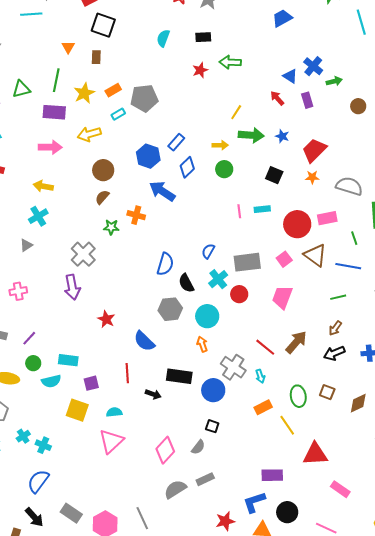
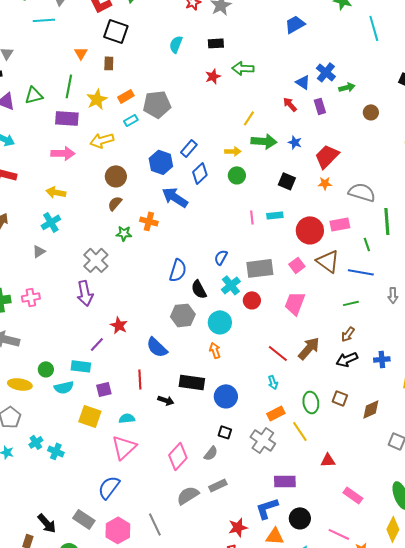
purple line: (29, 338) -> (97, 344), moved
gray cross: (233, 367) -> (263, 440), moved
red triangle: (315, 454) -> (328, 460), size x0.6
blue semicircle: (38, 481) -> (109, 487), moved

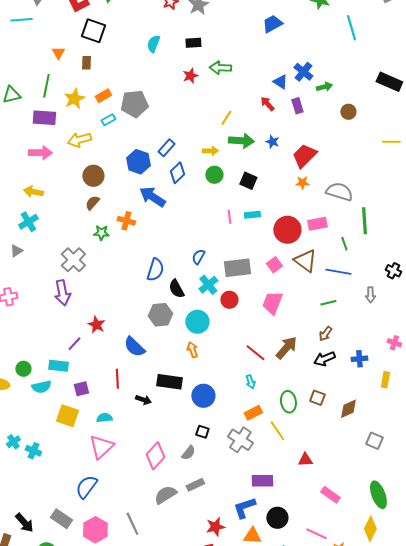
black square: (287, 181) -> (248, 181), moved

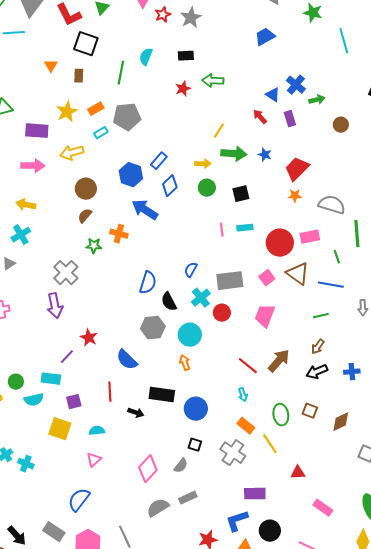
green line: (46, 86) -> (121, 73), moved
black square: (248, 181) -> (241, 194), turned -36
orange rectangle: (253, 413) -> (246, 426), turned 66
pink triangle: (101, 447) -> (94, 460), size x0.6

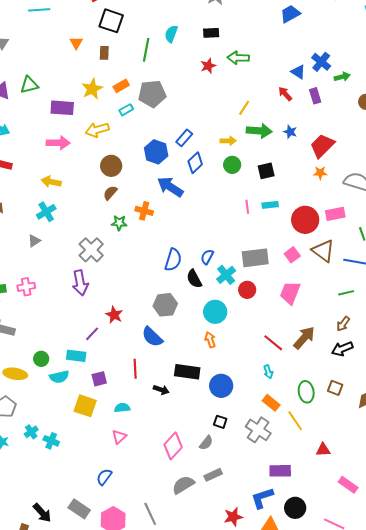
blue semicircle: (191, 270) -> (207, 257), moved
gray hexagon: (153, 328) -> (165, 305), moved
blue semicircle: (79, 500) -> (104, 477), size x0.7

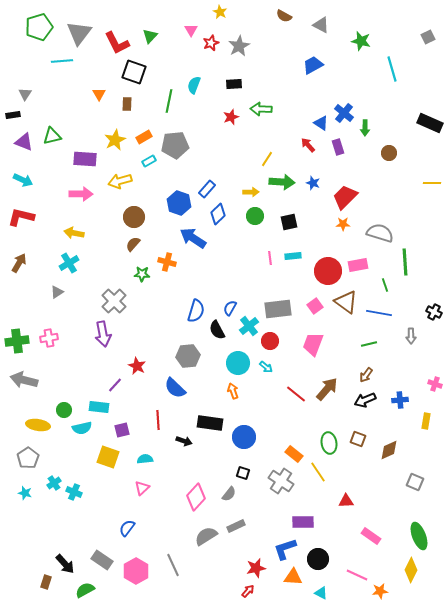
green arrow: (342, 77) -> (365, 128), turned 105
cyan arrow: (268, 372) -> (266, 367), moved, turned -32

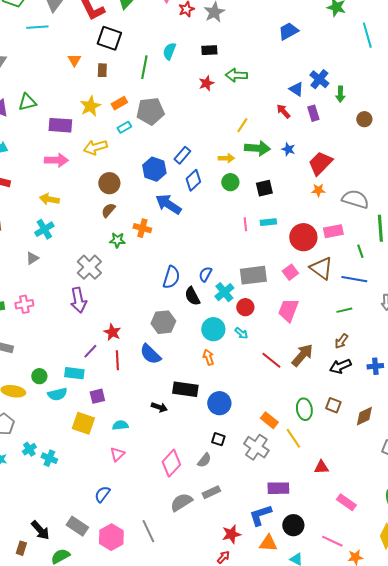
red line: (158, 420) -> (117, 360), moved

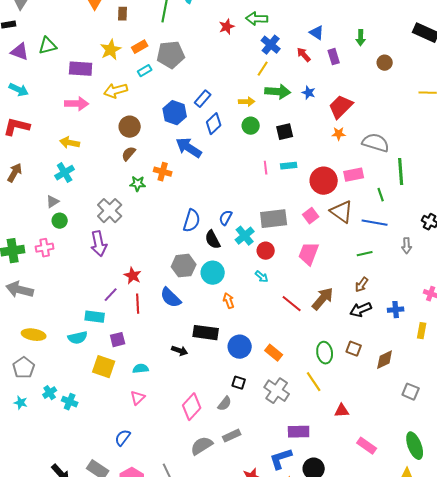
blue cross: (319, 79) -> (271, 45), moved
cyan circle: (213, 329) -> (213, 273), moved
green circle: (39, 376) -> (60, 221), moved
orange rectangle: (269, 420) -> (274, 353), moved

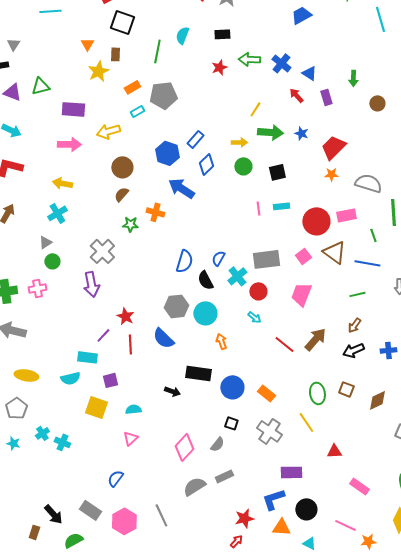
blue cross: (271, 45) -> (281, 63), moved
yellow star: (111, 50) -> (98, 71), moved

